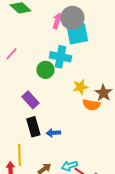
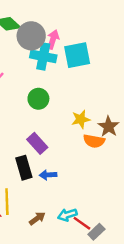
gray circle: (72, 18) -> (31, 36), moved
cyan cross: (60, 57) -> (43, 56), moved
purple rectangle: (30, 100) -> (37, 143), moved

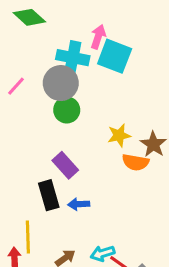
gray circle: (31, 36) -> (61, 83), moved
pink arrow: (53, 39) -> (98, 37), moved
cyan square: (77, 55) -> (115, 56), turned 32

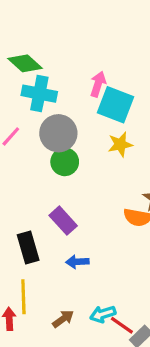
cyan cross: (73, 58) -> (39, 94), moved
yellow star: (119, 135) -> (120, 144), moved
black rectangle: (49, 195) -> (28, 247), moved

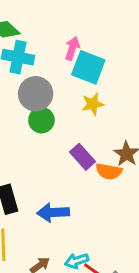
purple rectangle: (63, 221) -> (82, 157), moved
blue arrow: (77, 262) -> (53, 212), size x1.5

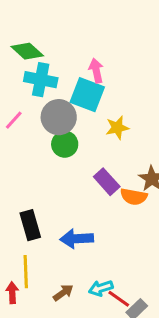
pink arrow: (72, 48) -> (96, 71), turned -30
cyan square: (88, 67) -> (87, 95), moved

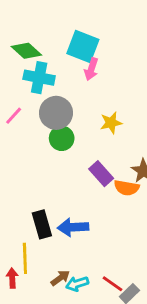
pink arrow: (96, 71) -> (91, 69), turned -150
cyan square: (87, 95) -> (83, 47), moved
black rectangle: (30, 225) -> (42, 224), moved
cyan arrow: (101, 288) -> (77, 284), moved

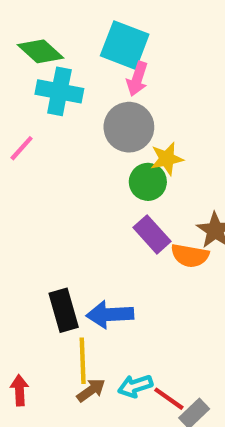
gray circle: (56, 113) -> (129, 127), moved
green circle: (62, 138) -> (148, 182), moved
yellow line: (25, 258) -> (83, 361), moved
cyan arrow: (77, 284) -> (135, 386), moved

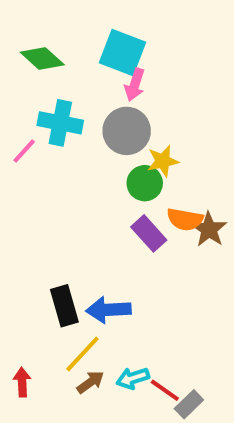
cyan cross: (59, 91) -> (60, 123), moved
orange semicircle: (190, 256) -> (185, 219), moved
yellow line: (83, 361) -> (82, 354), turned 45

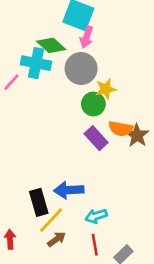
green diamond: (42, 59) -> (51, 45), moved
black rectangle: (64, 306) -> (39, 202), moved
cyan arrow: (133, 378) -> (96, 216), moved
red line: (165, 390) -> (95, 245), moved, turned 45

